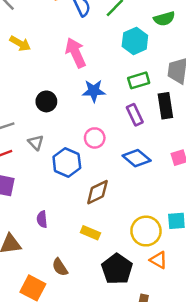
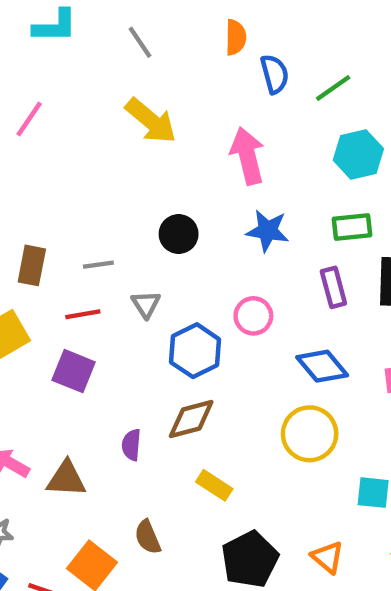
yellow arrow: (20, 43) -> (151, 121), size x1.4
brown diamond: (97, 192) -> (191, 419), moved
yellow circle: (146, 231) -> (310, 434), moved

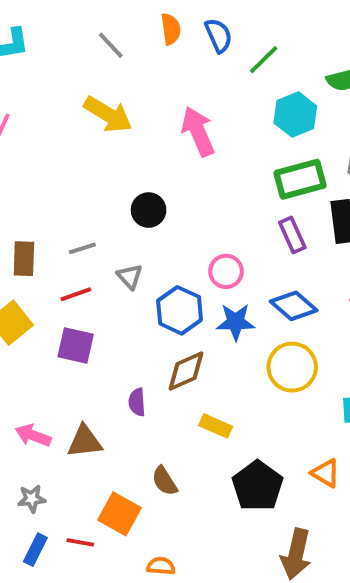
gray line: (140, 42) -> (111, 45), moved
blue semicircle: (275, 74) -> (219, 35), moved
green rectangle: (352, 227) -> (300, 179), size x1.4
blue star: (268, 231) -> (236, 322), moved

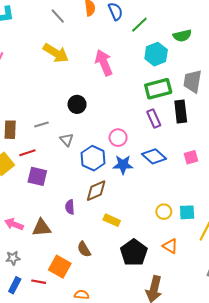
red line: (76, 294) -> (27, 153), moved
yellow circle: (292, 367) -> (164, 212), moved, size x0.6

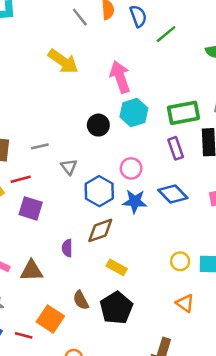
gray line: (58, 16) -> (80, 17), moved
cyan hexagon: (156, 54) -> (134, 113), moved
black circle: (77, 104) -> (98, 125), moved
black pentagon: (134, 252) -> (116, 308), moved

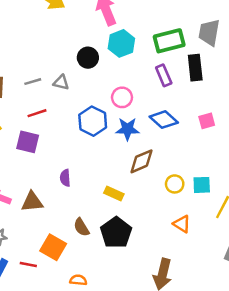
gray triangle: (69, 167) -> (61, 82), moved, turned -35
red line: (21, 179) -> (37, 113), moved
brown diamond: (100, 230) -> (142, 161), moved

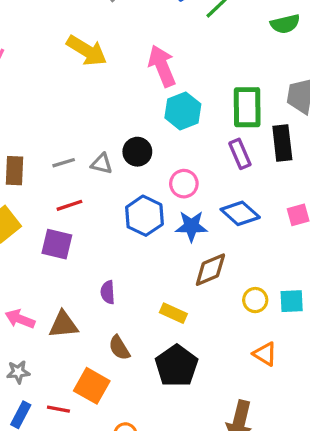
green rectangle: (169, 41) -> (247, 107), turned -76
black circle: (88, 58) -> (137, 152), moved
brown semicircle: (81, 227) -> (119, 348), moved

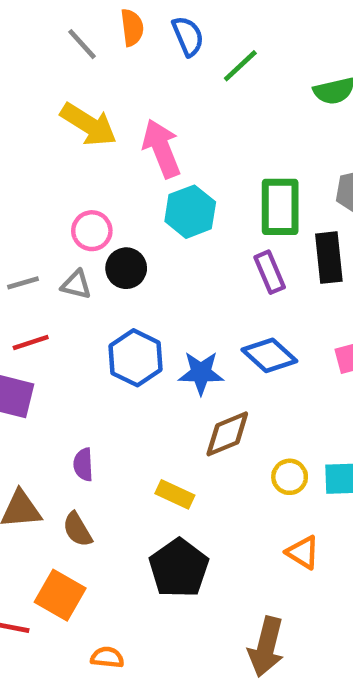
yellow arrow: (87, 51) -> (89, 125), moved
pink circle: (184, 184) -> (92, 231), moved
brown semicircle: (119, 348) -> (77, 530), moved

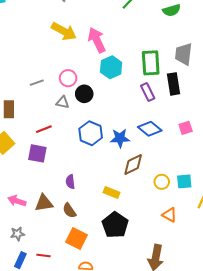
gray line: (23, 283) -> (37, 83), moved
orange square: (60, 595) -> (77, 238), moved

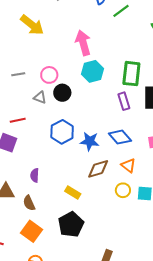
yellow arrow: (64, 31) -> (32, 25), moved
orange triangle: (169, 215) -> (128, 166), moved

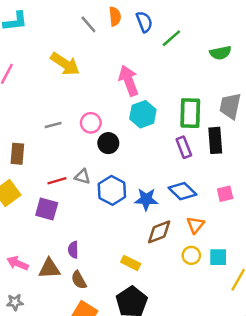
gray triangle: (40, 97) -> (82, 177), moved
orange triangle: (128, 166) -> (195, 225), turned 35
purple semicircle: (35, 175) -> (73, 250), moved

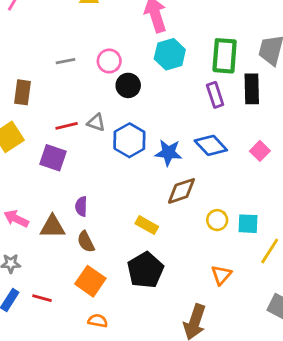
pink square: (225, 194) -> (260, 151), turned -35
orange triangle: (195, 225) -> (221, 275), moved

